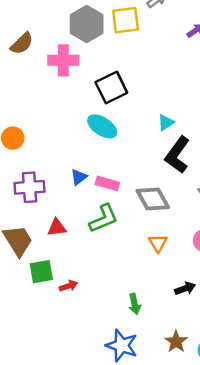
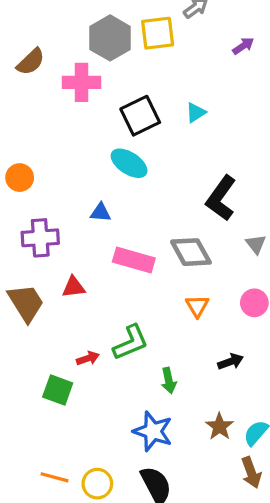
cyan triangle: (166, 123) -> (196, 112), moved
blue triangle: (79, 177) -> (101, 212), moved, turned 42
pink rectangle: (107, 183) -> (134, 260), moved, size x1.4
green L-shape: (103, 218) -> (131, 342), moved
green square: (41, 272) -> (58, 390), moved, turned 30

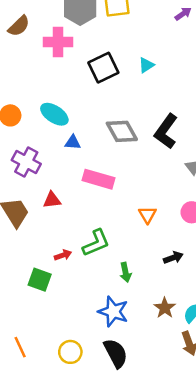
cyan ellipse: (129, 163) -> (54, 114), moved
purple cross: (40, 238) -> (26, 162), turned 32
gray diamond: (191, 252) -> (122, 131), moved
orange line: (55, 477) -> (20, 347), moved, turned 50

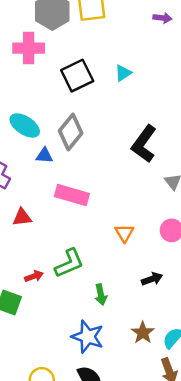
purple arrow: (183, 14) -> (162, 18), turned 42
gray diamond: (122, 131) -> (71, 132), moved, turned 68

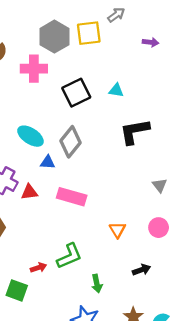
cyan triangle: (123, 73) -> (116, 90), turned 42
black L-shape: (144, 144) -> (135, 131), moved, turned 44
red triangle: (22, 217) -> (29, 192), moved

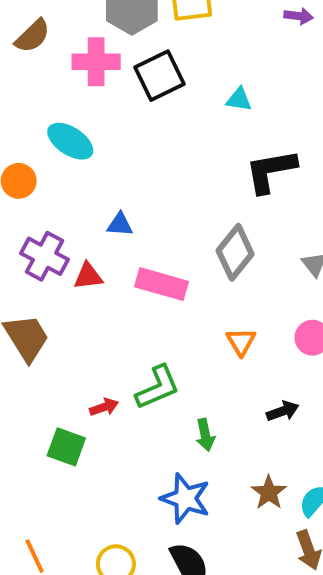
black square: (76, 93) -> (160, 76), moved
cyan ellipse: (30, 136) -> (70, 141), moved
gray diamond: (70, 142) -> (235, 252), moved

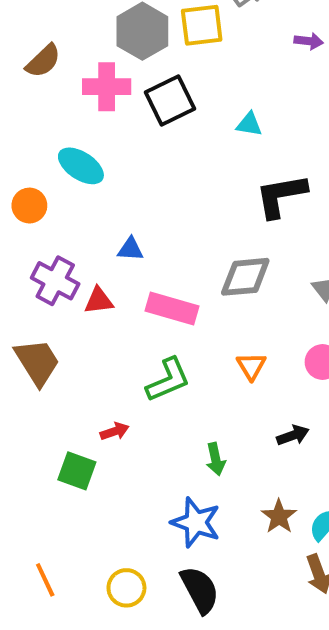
gray diamond: (235, 252) -> (245, 277), turned 46
green L-shape: (158, 387) -> (168, 380), moved

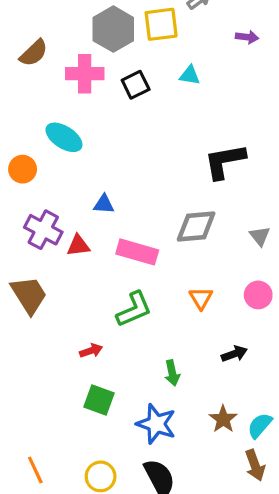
black square: (170, 101) -> (136, 85), size x0.7
cyan triangle: (249, 124) -> (190, 75), moved
green square: (77, 471) -> (99, 400), moved

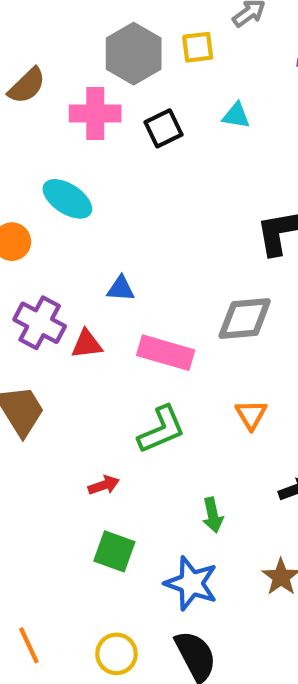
yellow square: (161, 24) -> (198, 47), size x0.7

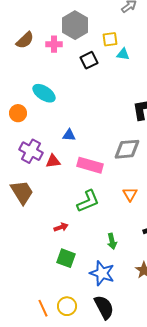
yellow square: (198, 47) -> (110, 39), moved
pink cross: (95, 113) -> (54, 44), moved, size x0.7
orange line: (29, 645) -> (43, 308), moved

